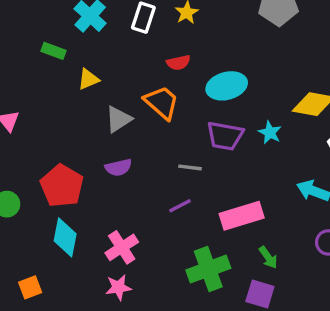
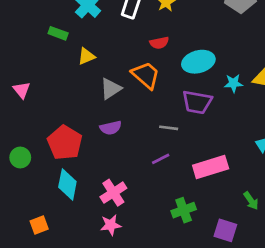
cyan star: (270, 133) -> (233, 83), moved, turned -30
green arrow: (268, 257) -> (251, 201), moved
green cross: (208, 269) -> (184, 210), size x0.7

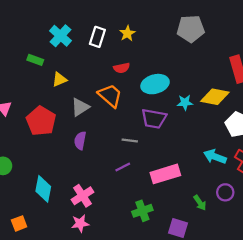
purple semicircle: (111, 128) -> (80, 141), turned 114
red pentagon: (65, 143) -> (41, 121), moved

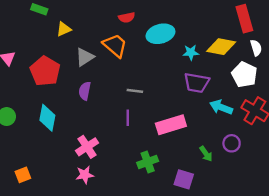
purple trapezoid: (154, 119) -> (197, 83), moved
purple line: (123, 167) -> (128, 118), turned -63
cyan diamond: (43, 189) -> (47, 118), moved

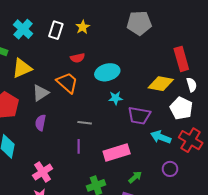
yellow triangle: (64, 29) -> (22, 68), size x1.5
cyan star: (191, 52) -> (116, 98), moved
green arrow: (206, 154) -> (135, 177), moved, turned -96

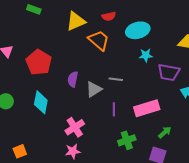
yellow triangle: (22, 68) -> (76, 21), moved
gray triangle: (40, 93) -> (94, 89), moved
purple line: (79, 146) -> (114, 109), moved

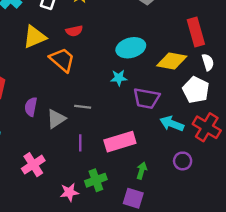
cyan ellipse: (138, 30) -> (131, 48), moved
green arrow: (165, 132) -> (142, 171), turned -32
pink star: (73, 151) -> (69, 192), moved

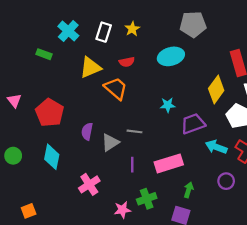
cyan ellipse: (131, 48) -> (171, 56), moved
yellow diamond: (172, 61) -> (216, 90), turned -64
purple trapezoid: (146, 98) -> (193, 124), turned 150

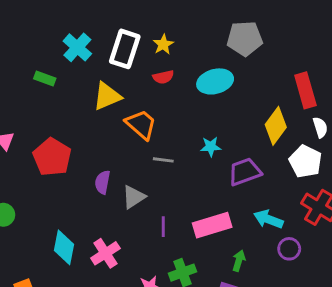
white rectangle: (104, 32) -> (125, 49), size x1.4
red semicircle: (127, 62) -> (163, 77), moved
gray line: (135, 131) -> (163, 160), moved
cyan arrow: (216, 147) -> (268, 219), moved
cyan diamond: (52, 157) -> (64, 247), moved

